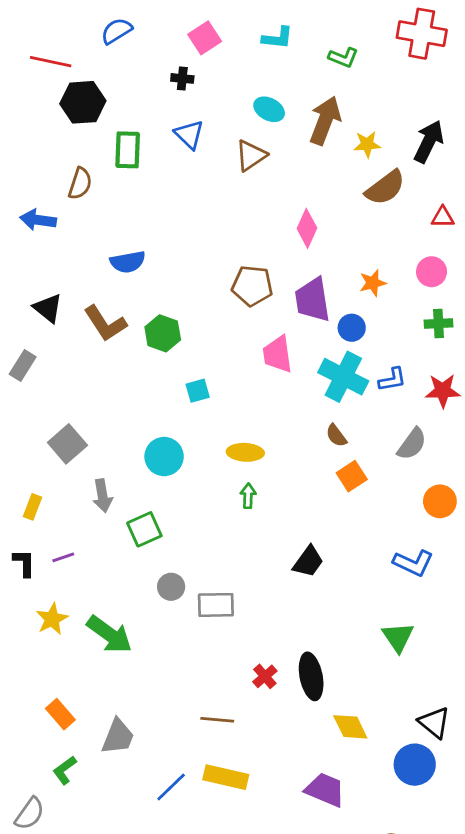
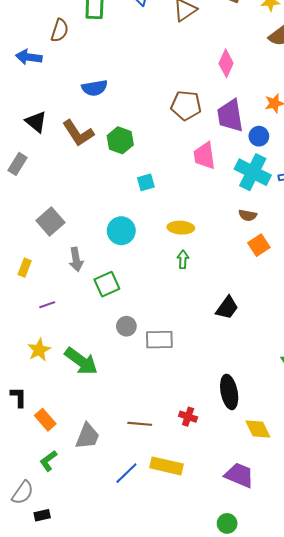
brown semicircle: (336, 436) -> (248, 215), turned -42
black L-shape: (24, 563) -> (19, 397), moved
red cross: (265, 676) -> (188, 417), moved, turned -30
brown line: (217, 720) -> (140, 424), moved

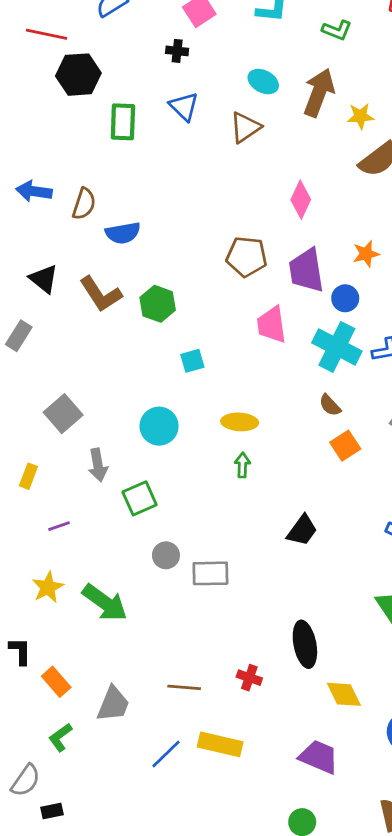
brown semicircle: (60, 30) -> (84, 204), moved
brown semicircle: (248, 215) -> (330, 405), turned 36

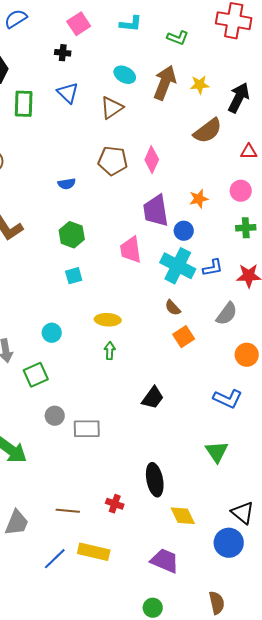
yellow star: (361, 116) -> (200, 85), moved
blue semicircle: (123, 233) -> (67, 184), moved, size x0.7
brown pentagon: (247, 257) -> (113, 161), moved
green hexagon: (158, 304) -> (72, 235), moved
cyan circle: (159, 426) -> (52, 333), moved, size x0.7

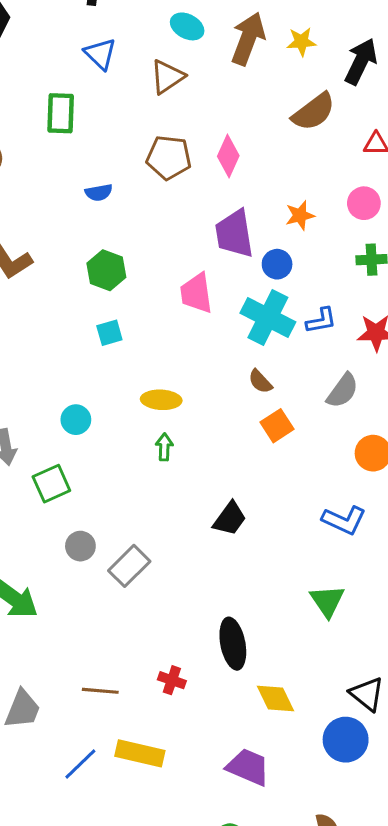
green rectangle: (24, 104) -> (61, 113), moved
gray rectangle: (87, 429) -> (129, 566), turned -44

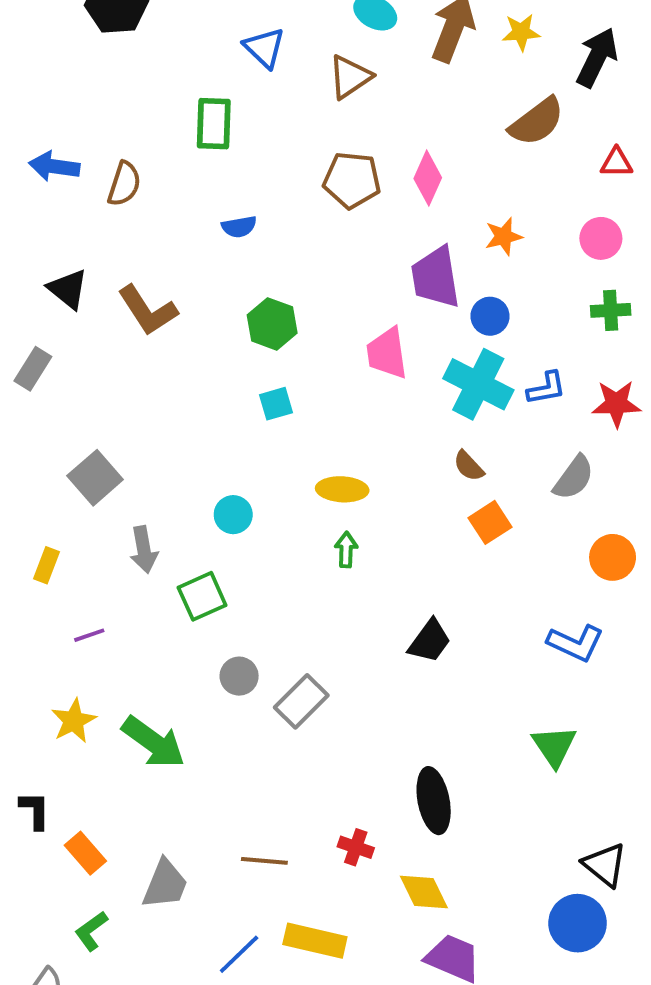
blue semicircle: (99, 193) -> (239, 227), moved
orange star: (300, 215) -> (504, 236), moved
yellow diamond: (275, 698) -> (424, 892), moved

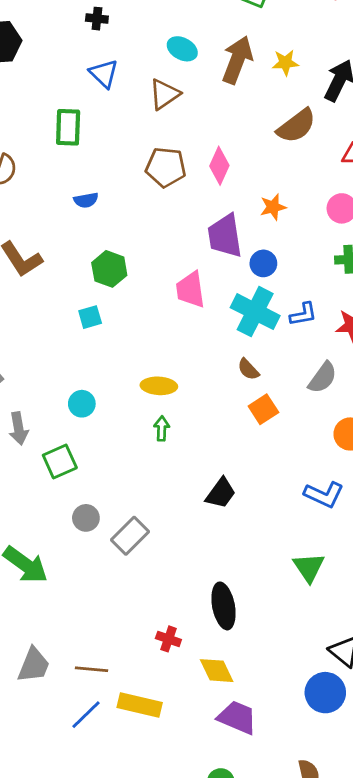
cyan square: (276, 404) -> (90, 317), moved
brown line: (264, 861) -> (91, 669), moved

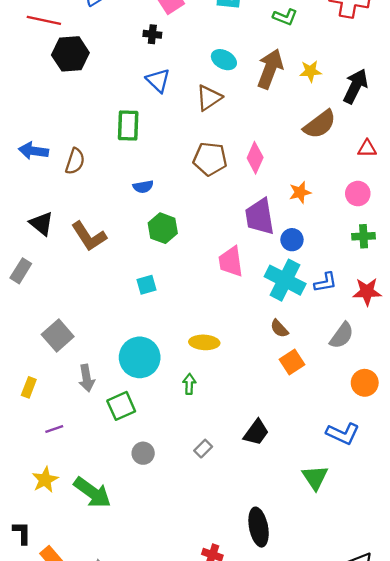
green hexagon: (109, 269) -> (163, 228), moved
cyan circle: (82, 404) -> (140, 357), size x1.8
green arrow: (162, 428) -> (189, 384), moved
gray rectangle: (130, 536) -> (203, 449), moved, size x0.6
green triangle: (309, 567) -> (315, 477), moved

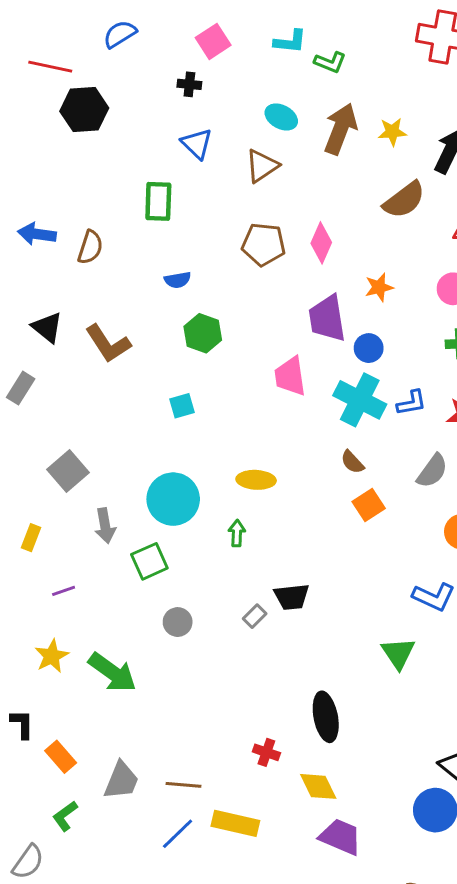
green L-shape: (285, 17) -> (330, 62), moved
black trapezoid: (256, 432) -> (292, 597), moved, turned 48

